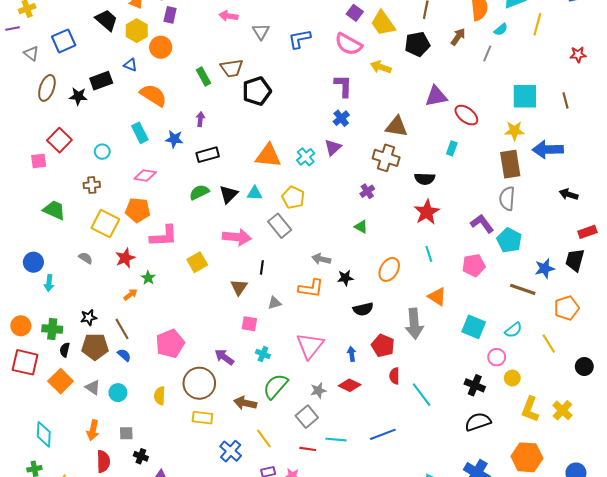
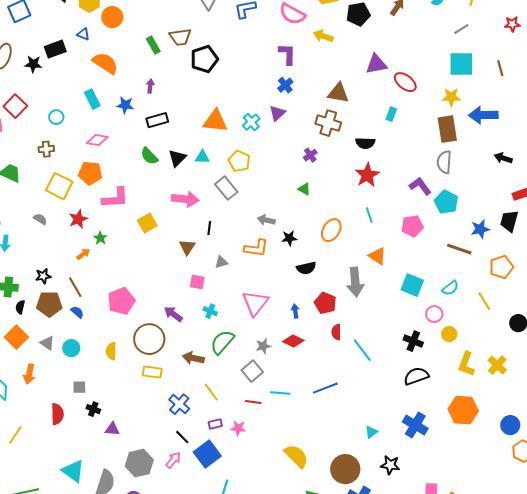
gray line: (487, 53) -> (461, 29), moved, turned 35
green semicircle: (199, 192) -> (149, 156), turned -108
orange arrow: (93, 430) -> (29, 374), moved

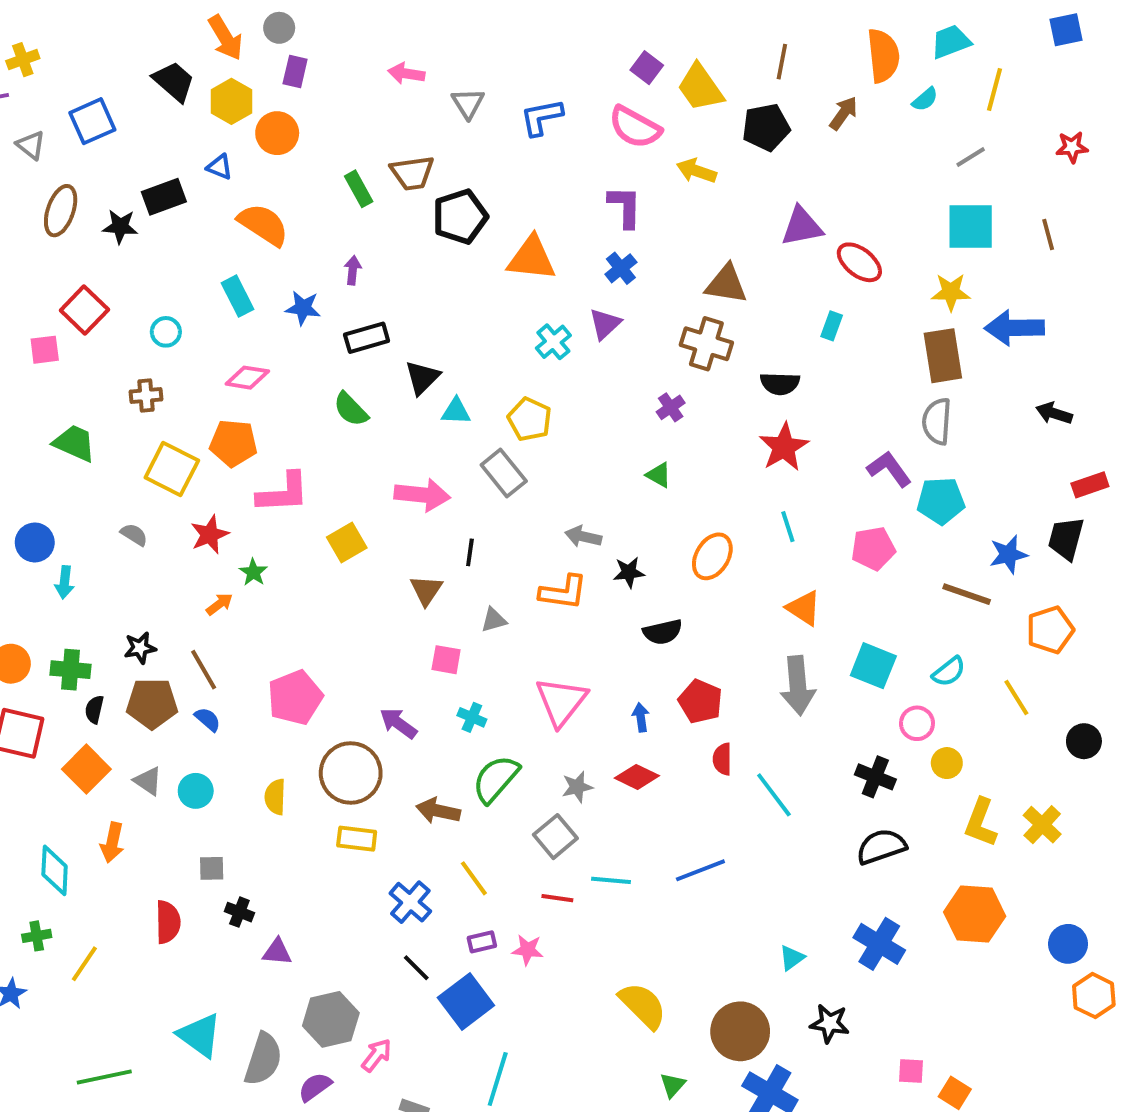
orange triangle: (215, 121) -> (532, 258), moved
black triangle: (177, 158) -> (422, 378), moved
cyan pentagon: (446, 202) -> (941, 501), turned -30
gray arrow: (355, 282) -> (798, 686), moved
pink arrow: (173, 460) -> (377, 1055), moved

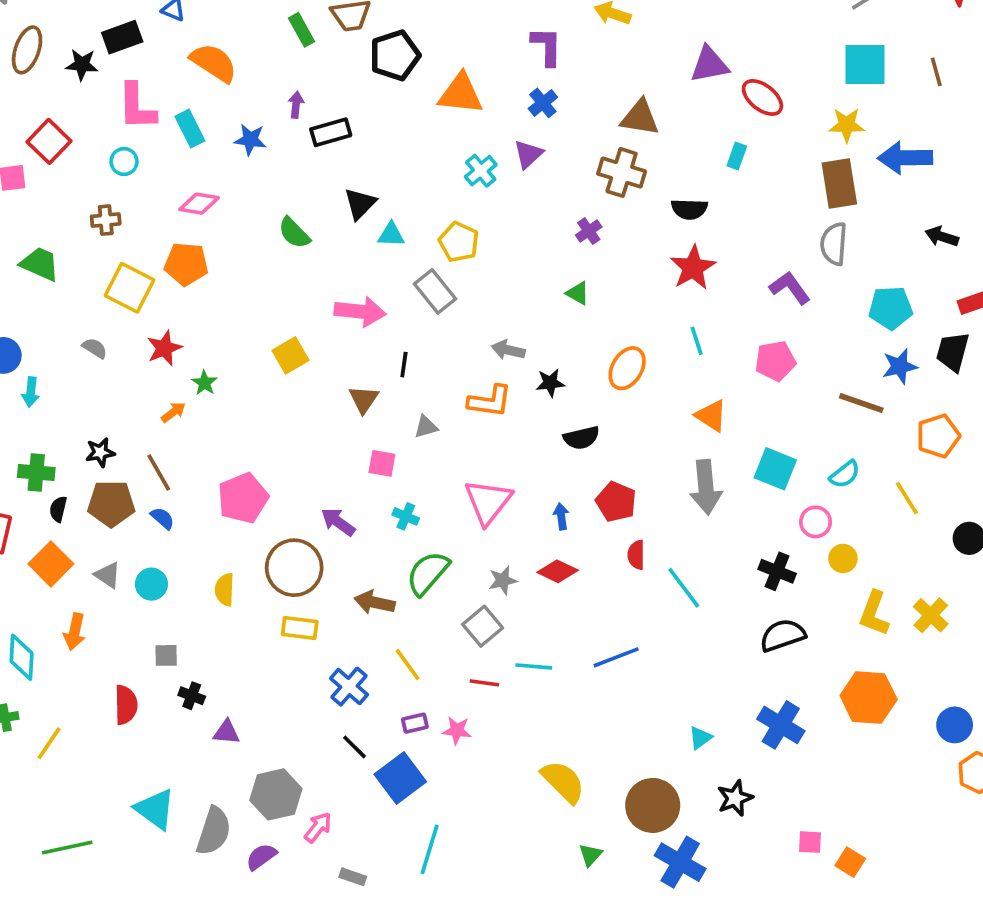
black rectangle: (367, 338) -> (331, 132), moved
pink L-shape: (283, 493) -> (137, 107), moved, turned 92
cyan pentagon: (941, 501) -> (891, 308), moved
black star: (830, 1023) -> (735, 798), turned -30

